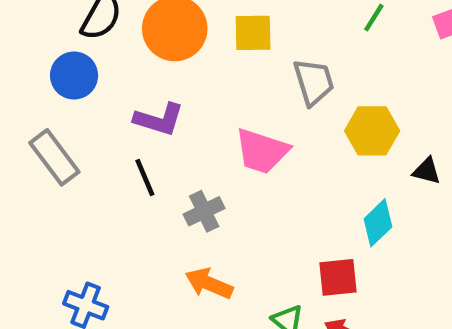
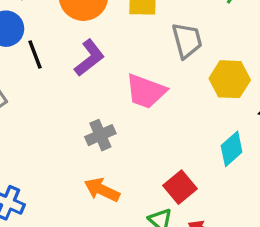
purple L-shape: (159, 119) -> (89, 58), moved, turned -57
black line: (145, 177) -> (35, 55), moved
red square: (338, 277) -> (180, 187), moved, turned -36

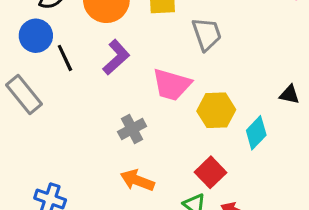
yellow hexagon: (230, 79) -> (216, 110), moved

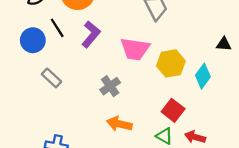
blue circle: (36, 36) -> (33, 40), moved
black line: (65, 58) -> (57, 28), moved
gray rectangle: (24, 95) -> (51, 78), moved, size x0.7

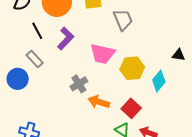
blue circle: (33, 40) -> (18, 79), moved
gray rectangle: (51, 78) -> (35, 59), moved
orange arrow: (119, 124) -> (99, 102), moved

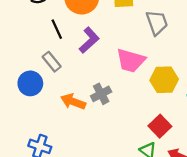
orange arrow: (99, 102) -> (73, 102), moved

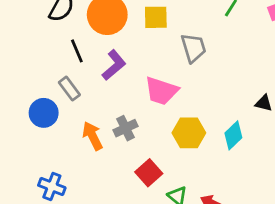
yellow hexagon: (164, 80) -> (189, 133), moved
orange arrow: (73, 102) -> (93, 136), turned 40
red square: (160, 126) -> (149, 173), moved

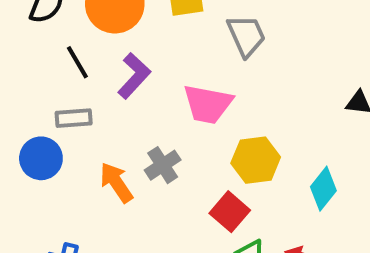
gray rectangle: (69, 89) -> (74, 118), turned -50
cyan diamond: (233, 135) -> (323, 189), moved
red square: (149, 173) -> (230, 212), moved

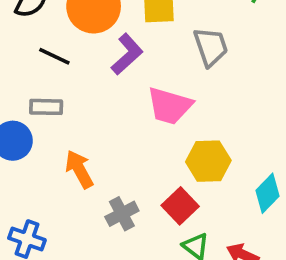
black line: (77, 62) -> (54, 56), turned -40
purple L-shape: (134, 76) -> (127, 54), moved
gray cross: (163, 165) -> (122, 214), moved

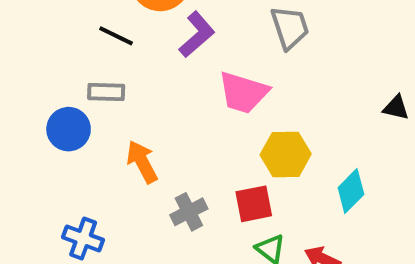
red square: (180, 206) -> (254, 204), turned 32

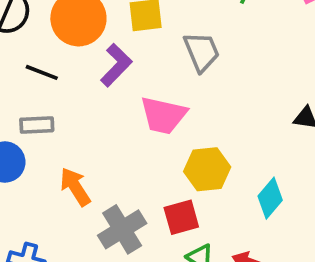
gray cross: (189, 212) -> (122, 229), size x1.4

